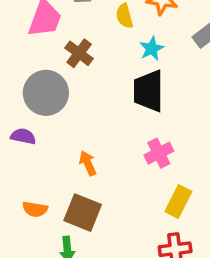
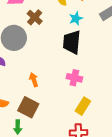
pink cross: (159, 153) -> (74, 78), turned 35

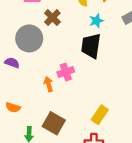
pink cross: (74, 78) -> (66, 72), moved, turned -35
brown square: (28, 107) -> (54, 123), moved

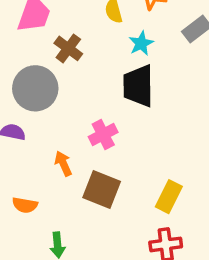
orange arrow: (48, 84) -> (63, 164), moved
brown square: (54, 123) -> (102, 189), moved

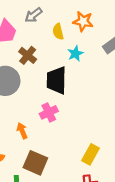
black trapezoid: (138, 86) -> (56, 80), moved
brown square: (102, 189) -> (35, 163), moved

